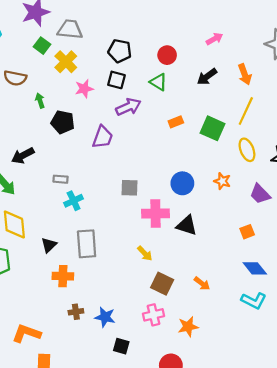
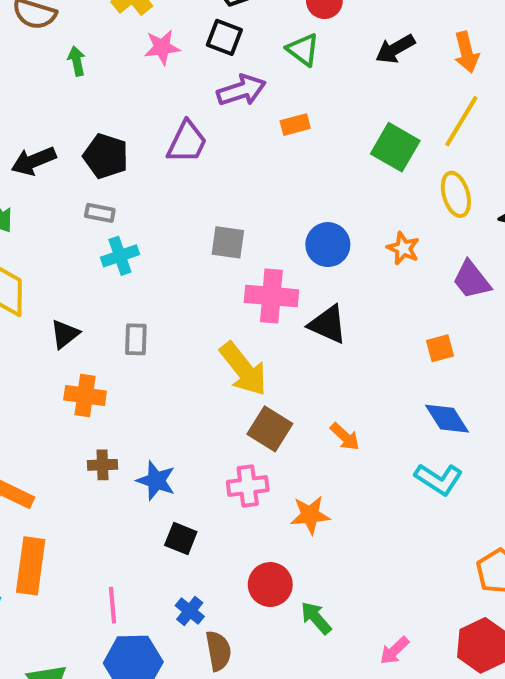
black pentagon: (63, 122) -> (106, 156), moved
orange rectangle: (176, 122) -> (295, 125), moved
gray rectangle: (87, 244) -> (136, 339), size x0.6
yellow arrow: (145, 253) -> (243, 369), size x1.8

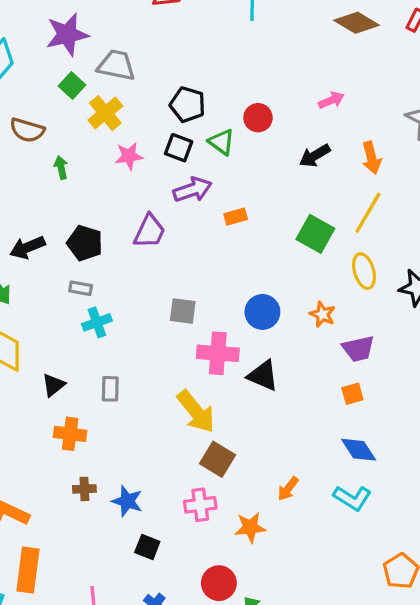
green triangle: (303, 50) -> (221, 142), moved
purple trapezoid: (472, 280) -> (358, 349), moved, turned -64
orange arrow: (345, 437) -> (288, 489), moved, turned 85

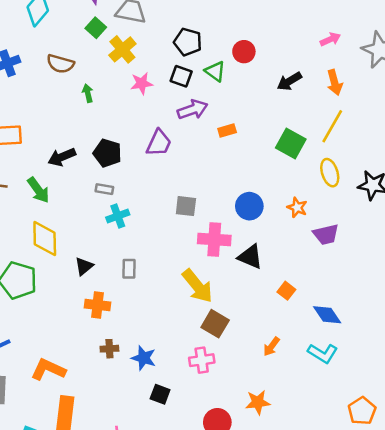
pink arrow: (331, 100) -> (330, 39), moved
orange square: (352, 394) -> (286, 291), moved, turned -36
orange star: (250, 527) -> (258, 402), moved

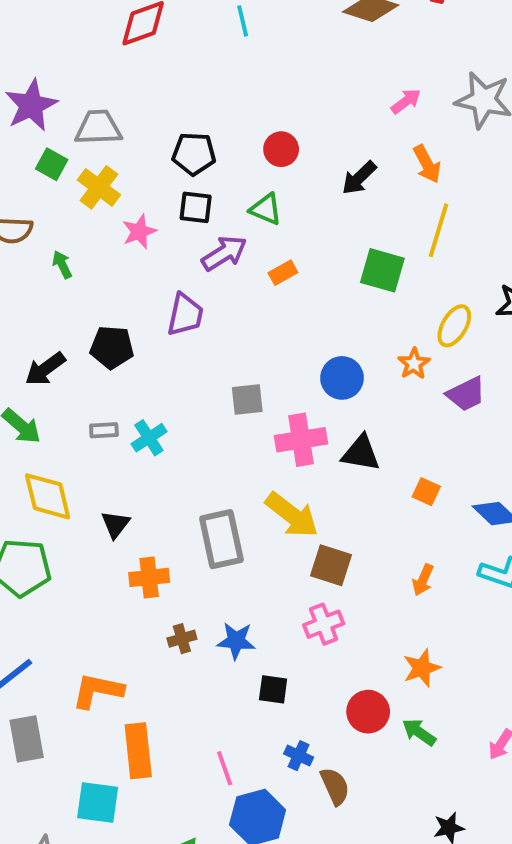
green triangle: (215, 71) -> (266, 209), moved
yellow ellipse: (330, 173) -> (454, 326), moved, turned 60
gray rectangle: (104, 189) -> (104, 430), moved
orange star: (297, 207) -> (414, 364), turned 30
gray rectangle: (129, 269) -> (221, 539), moved, size x1.8

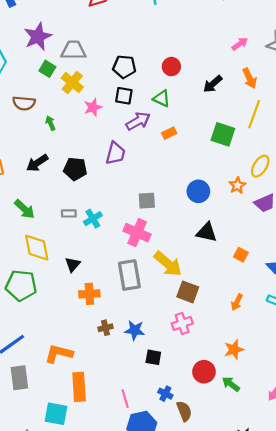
black arrow: (45, 369) -> (37, 163), moved
pink cross: (301, 440) -> (137, 233), moved, turned 30

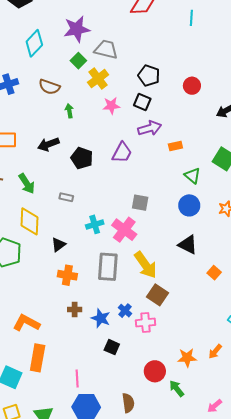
green triangle: (162, 99) -> (192, 176), moved
cyan cross: (93, 219) -> (95, 224), moved
orange arrow: (237, 302) -> (215, 351), moved
blue cross: (165, 394) -> (125, 311), moved

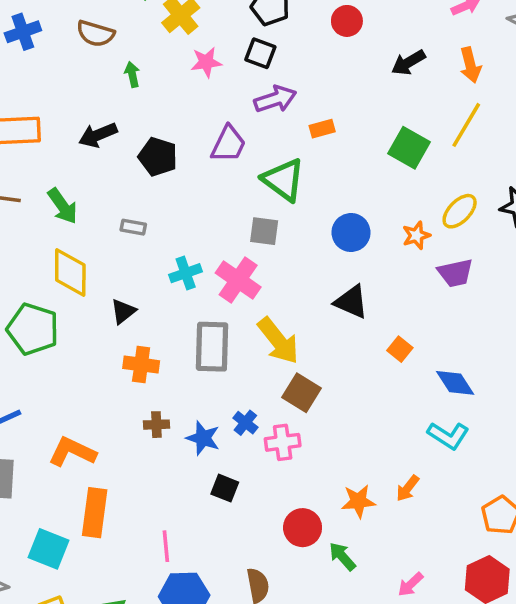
green triangle: (192, 176) -> (283, 180), moved, size x1.5

